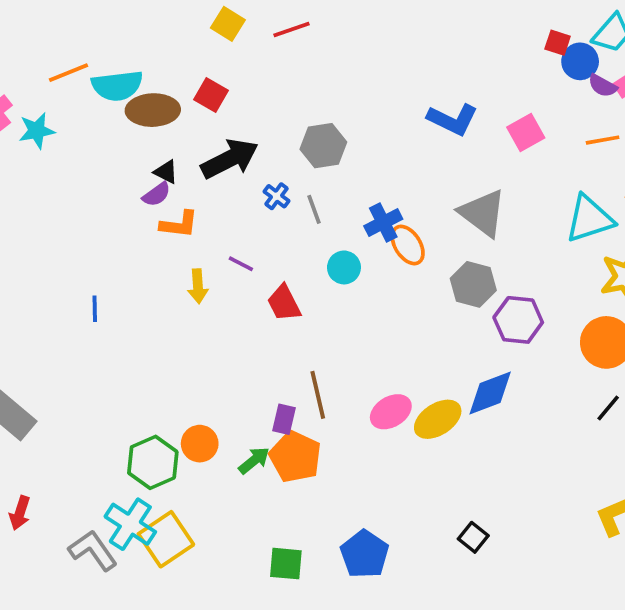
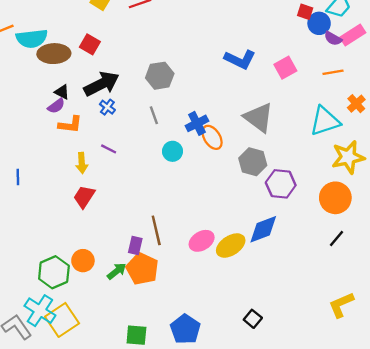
blue cross: (277, 196) -> (107, 107), moved
red trapezoid: (284, 303) -> (84, 197), moved, turned 60

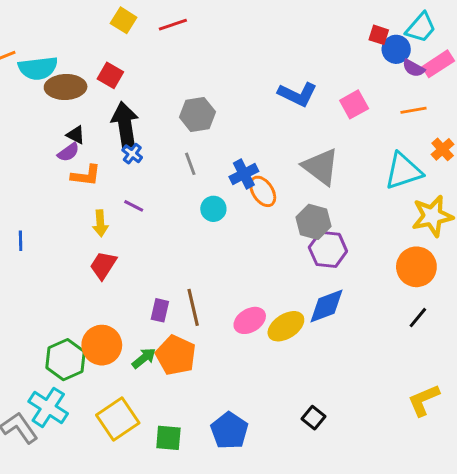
black arrow: (102, 84) -> (125, 125), turned -72
purple hexagon: (281, 184) -> (328, 249), moved
purple rectangle: (135, 246) -> (160, 310), moved
orange circle: (83, 261) -> (102, 345), size x1.4
yellow square: (62, 320) -> (118, 419), moved

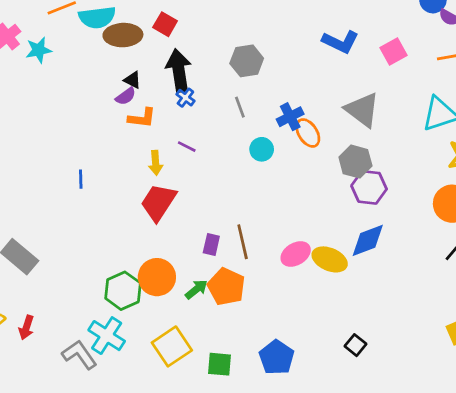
red trapezoid: (103, 265) -> (158, 202), size x1.4
yellow ellipse: (286, 326) -> (330, 259), turned 56

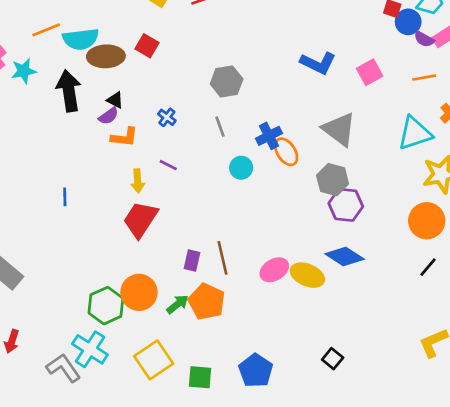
black arrow: (179, 70) -> (69, 91), moved
blue diamond: (368, 240) -> (345, 257), turned 54

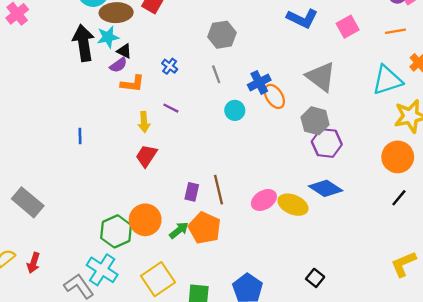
cyan star: (24, 71) -> (108, 37), moved
red trapezoid: (140, 219) -> (146, 156), size x0.7

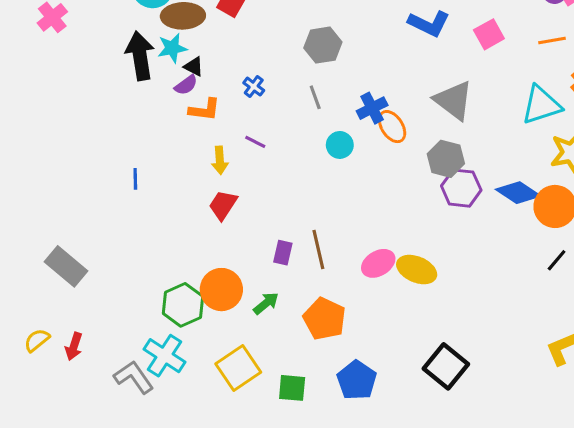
blue diamond: (326, 188) -> (518, 193), moved
orange pentagon: (205, 228) -> (324, 319), moved
black square: (315, 278) -> (446, 366), size x1.8

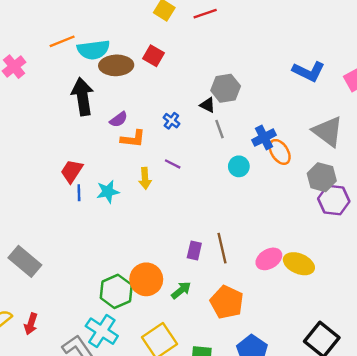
cyan star: (172, 48) -> (108, 192), moved
black triangle: (194, 67) -> (208, 105), moved
red trapezoid: (223, 205) -> (72, 171), moved

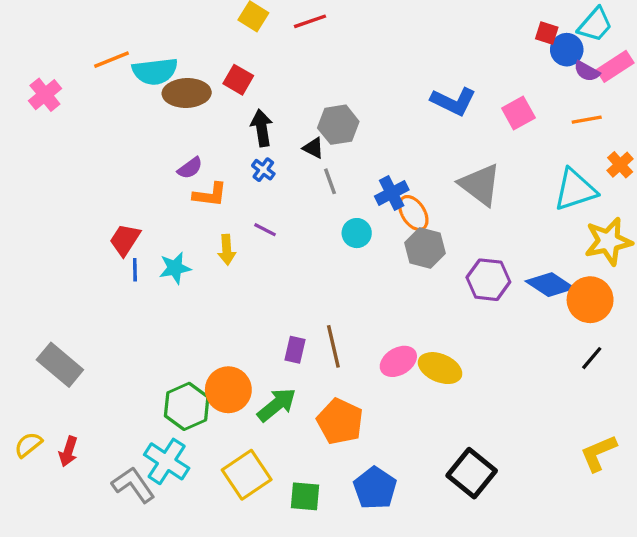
black arrow: (83, 97) -> (262, 128), moved, size x0.7
gray hexagon: (322, 177) -> (425, 248), moved
green arrow: (181, 290) -> (277, 405), size x1.4

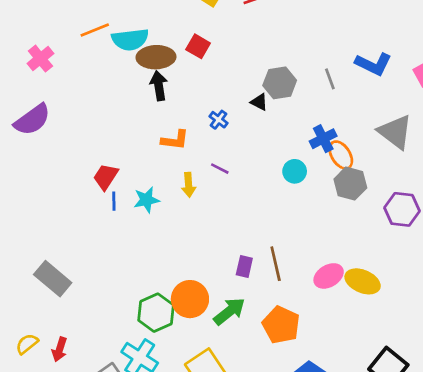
black arrow: (262, 128) -> (159, 86), moved
purple semicircle: (190, 168) -> (32, 120), moved, size x1.8
gray line: (330, 181) -> (330, 79), moved

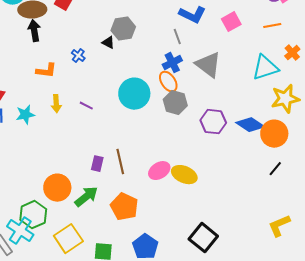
gray line: (330, 79) -> (177, 37), moved
blue cross: (323, 139) -> (172, 63), moved
purple line: (220, 169) -> (86, 106), moved
cyan circle: (295, 171) -> (134, 94), size x1.8
green hexagon: (156, 313) -> (33, 215), moved

